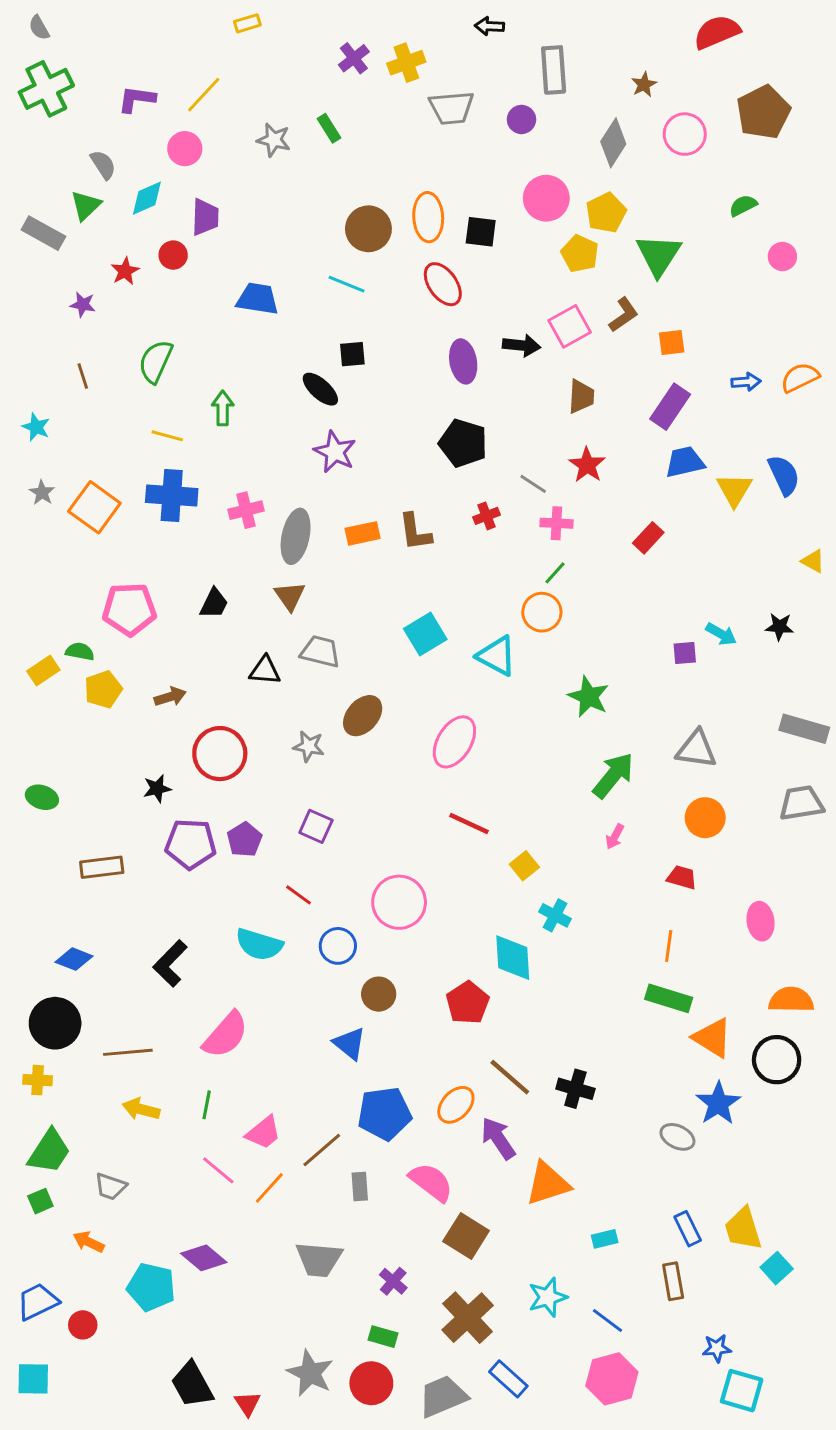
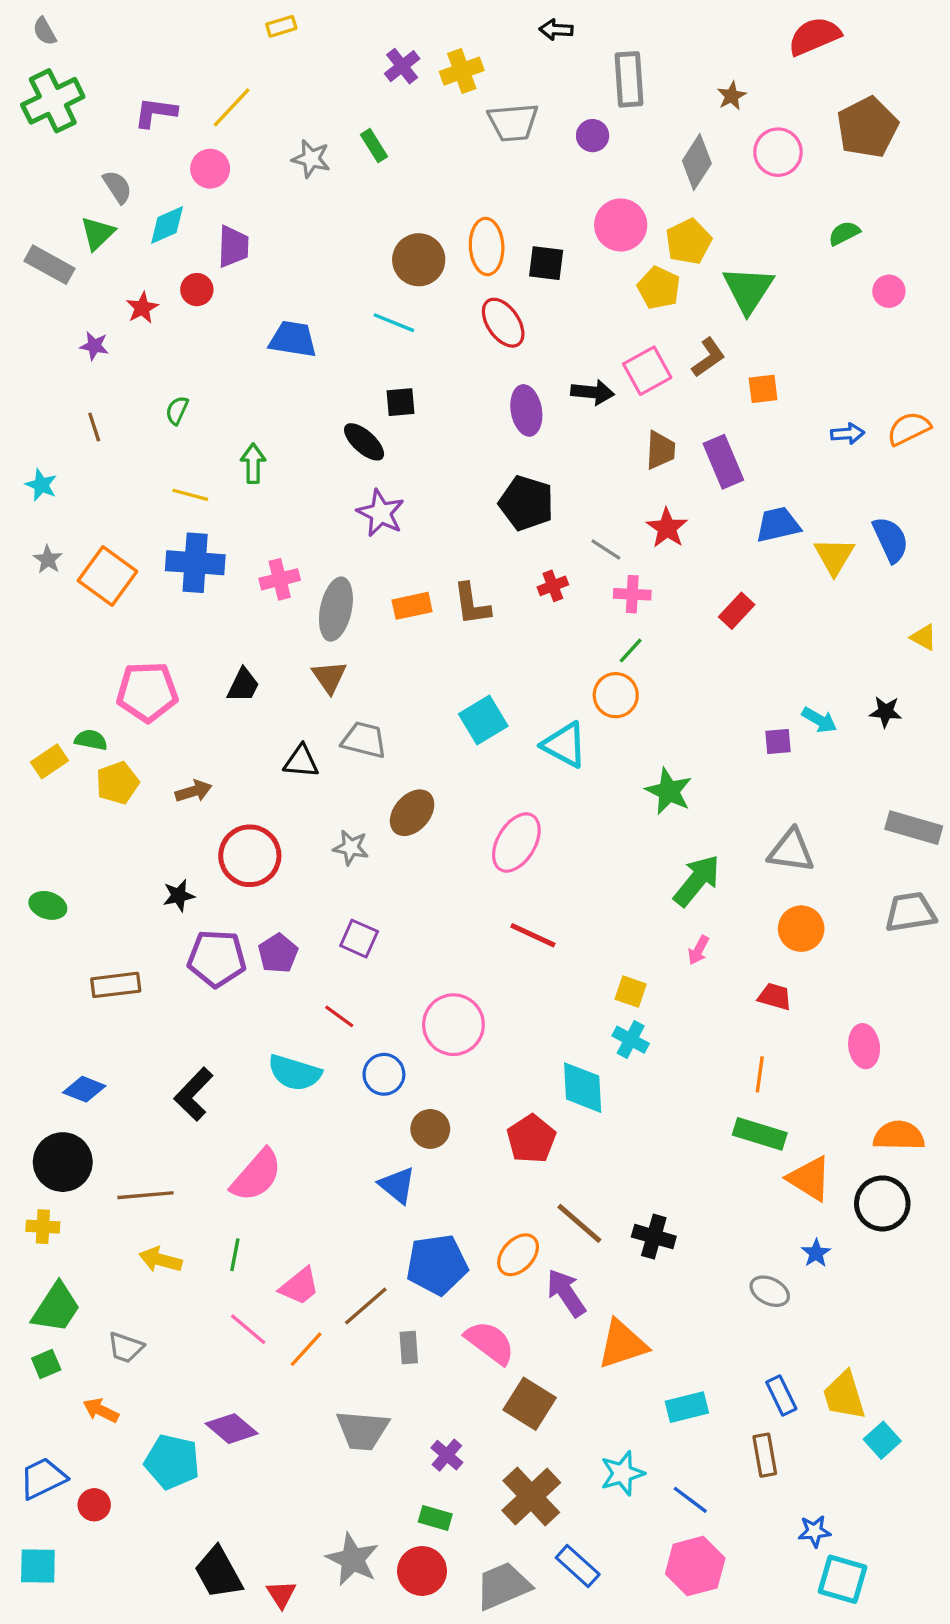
green semicircle: (156, 361) -> (177, 410), size x0.6
purple rectangle: (670, 407) -> (723, 462), moved, turned -57
yellow square: (524, 866) -> (631, 992), moved, turned -32
blue star: (718, 1103) -> (816, 1253), size x0.6
cyan rectangle: (605, 1239) -> (687, 1407), size x1.4

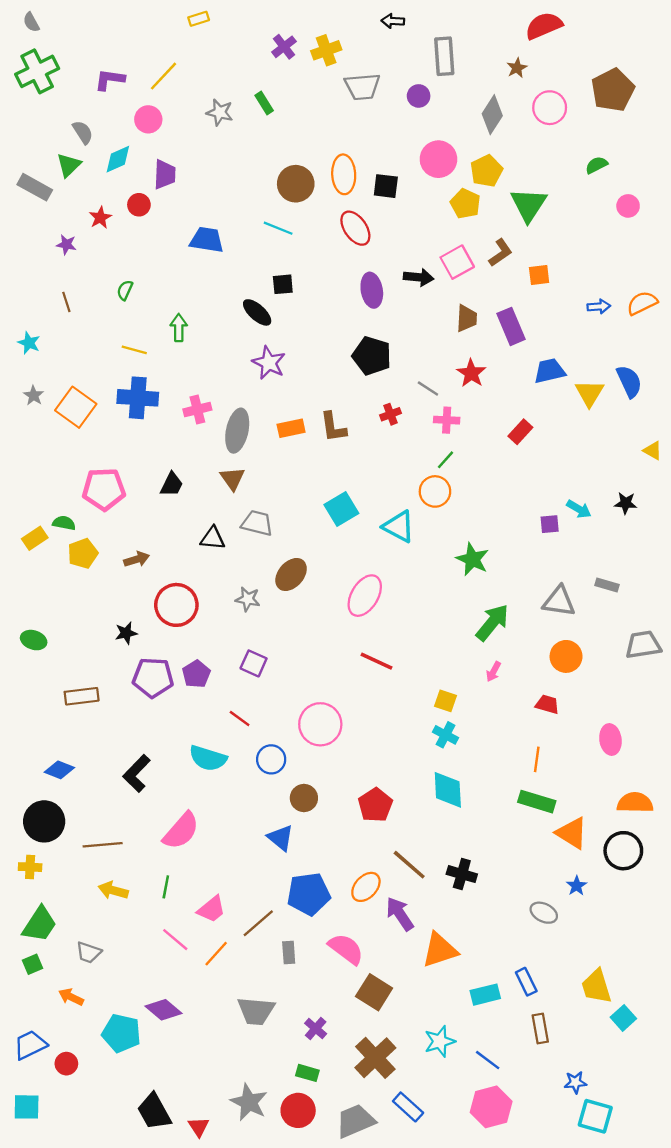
red semicircle: (814, 36) -> (544, 26), moved
gray rectangle: (914, 828) -> (607, 585), moved, size x0.6
cyan diamond: (583, 1088) -> (448, 790), moved
blue rectangle: (781, 1395) -> (526, 982), moved

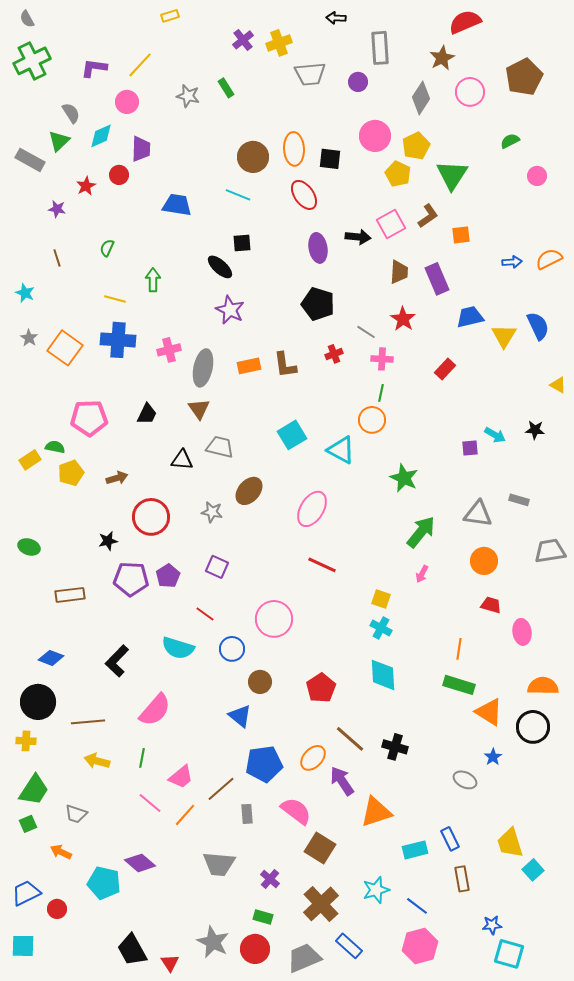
brown star: (517, 68) -> (442, 58), size x1.4
green line: (445, 460) -> (381, 393), turned -30
red trapezoid: (547, 704) -> (491, 605), moved

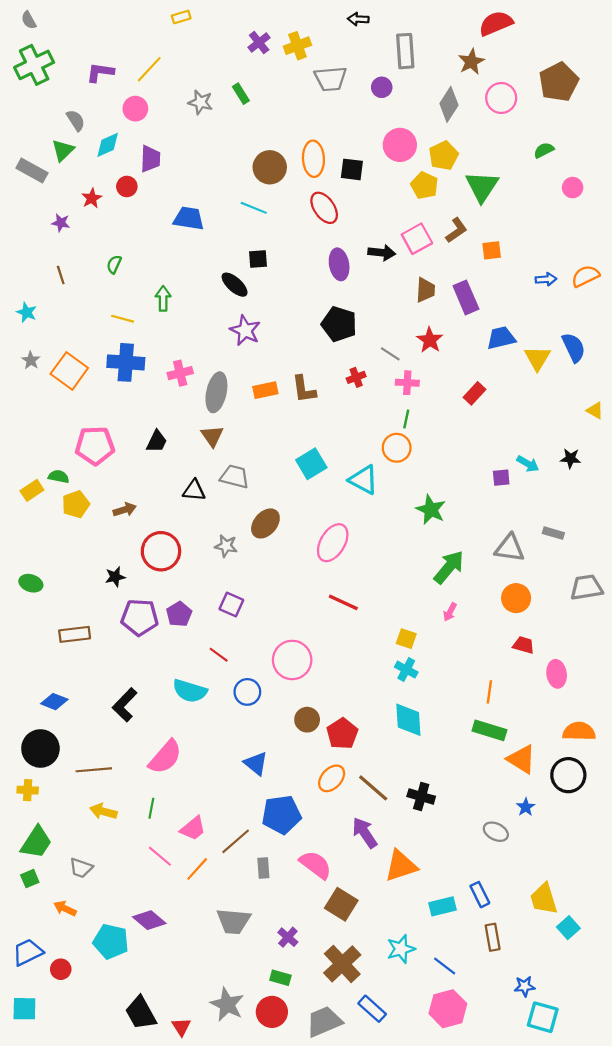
brown circle: (260, 682) -> (307, 720), moved
orange ellipse: (313, 758) -> (332, 778), moved

